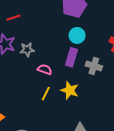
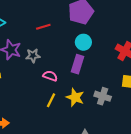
red line: (13, 18) -> (43, 27), moved
gray cross: (94, 66) -> (103, 96), moved

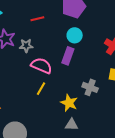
pink semicircle: (50, 76) -> (41, 66), size x1.5
yellow star: (75, 97) -> (69, 103), moved

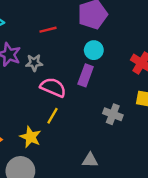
yellow star: (69, 103) -> (30, 137), moved

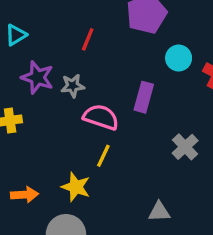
red line: (48, 30) -> (88, 39), turned -49
cyan circle: (94, 50) -> (179, 58), moved
gray cross: (113, 114) -> (185, 147), turned 30

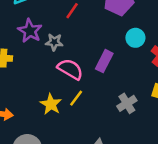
yellow line: (103, 156) -> (76, 98), moved
yellow star: (76, 187) -> (51, 104), moved

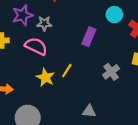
purple star: (30, 31) -> (23, 15), turned 30
pink semicircle: (70, 69) -> (36, 46), moved

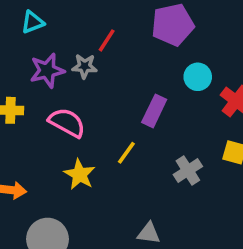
gray star: (44, 23) -> (85, 66), moved
yellow line: (67, 71) -> (126, 153), moved

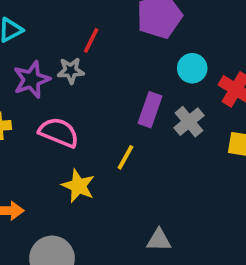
gray cross: (188, 171) -> (189, 122), moved

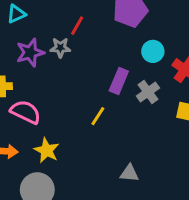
pink semicircle: (59, 132) -> (26, 112), moved
yellow star: (78, 186) -> (47, 150), moved
gray triangle: (159, 240) -> (129, 173), moved

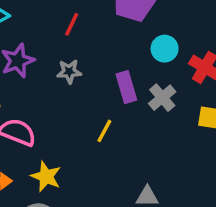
gray star: (60, 48) -> (69, 72), moved
purple rectangle: (119, 81) -> (126, 87), turned -35

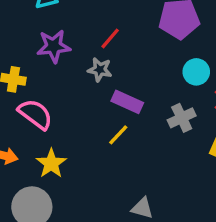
red line: (72, 24) -> (110, 38), moved
purple rectangle: (126, 87) -> (127, 102), moved, turned -64

